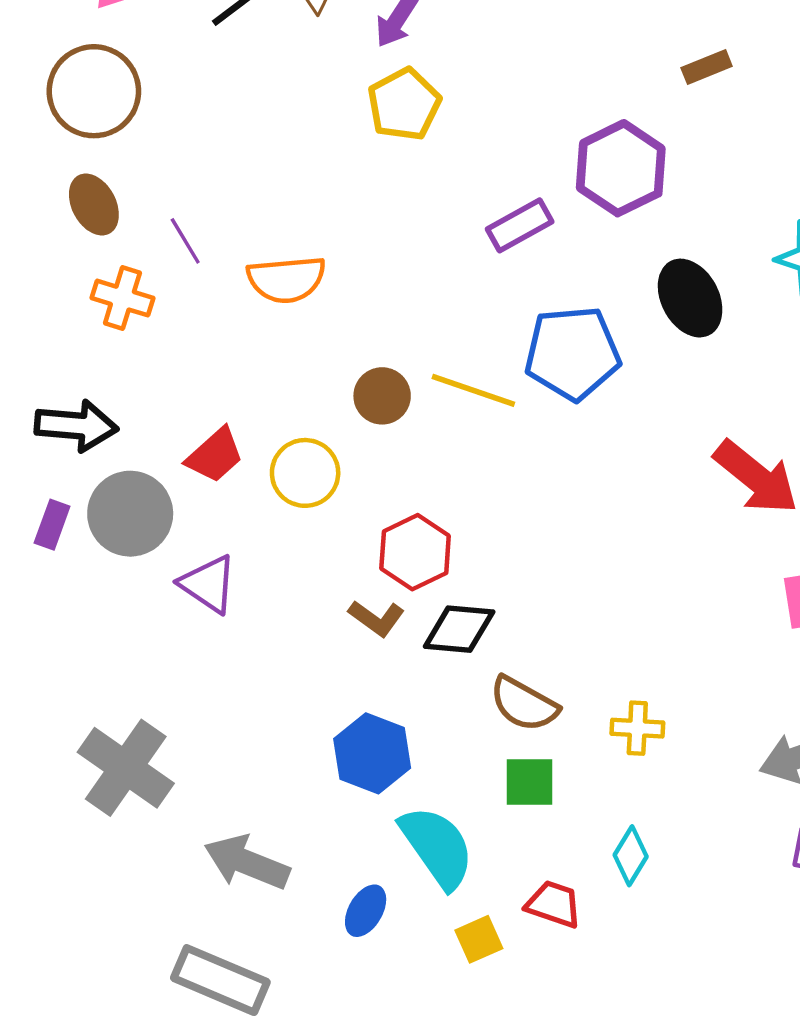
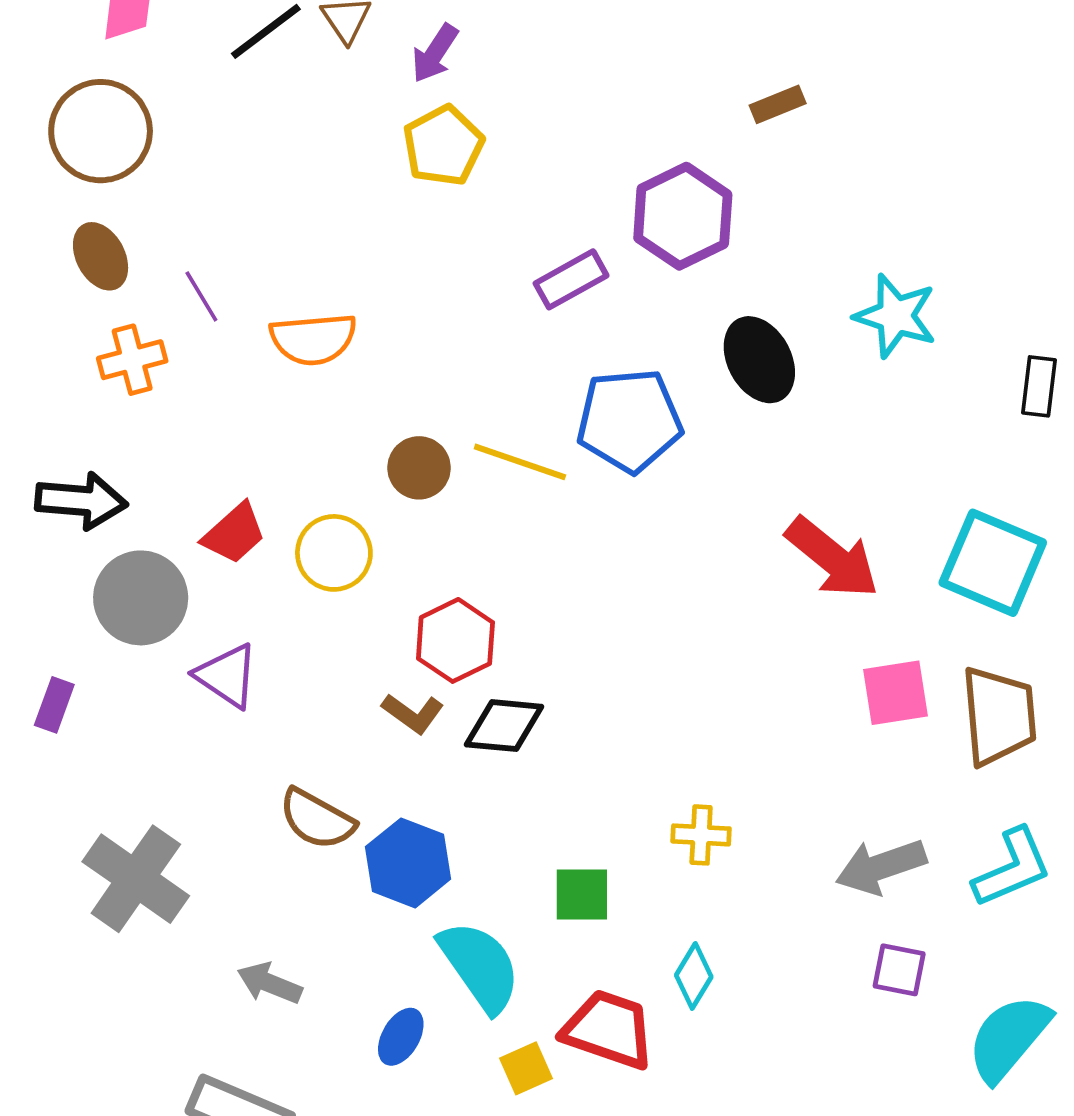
orange cross: (122, 298) -> (132, 360), turned -32
purple rectangle: (52, 525) -> (54, 705), moved
brown semicircle: (524, 704) -> (317, 819), moved
gray arrow: (247, 862) -> (269, 983), size x0.7
red trapezoid: (554, 904) -> (609, 1029), size x1.5

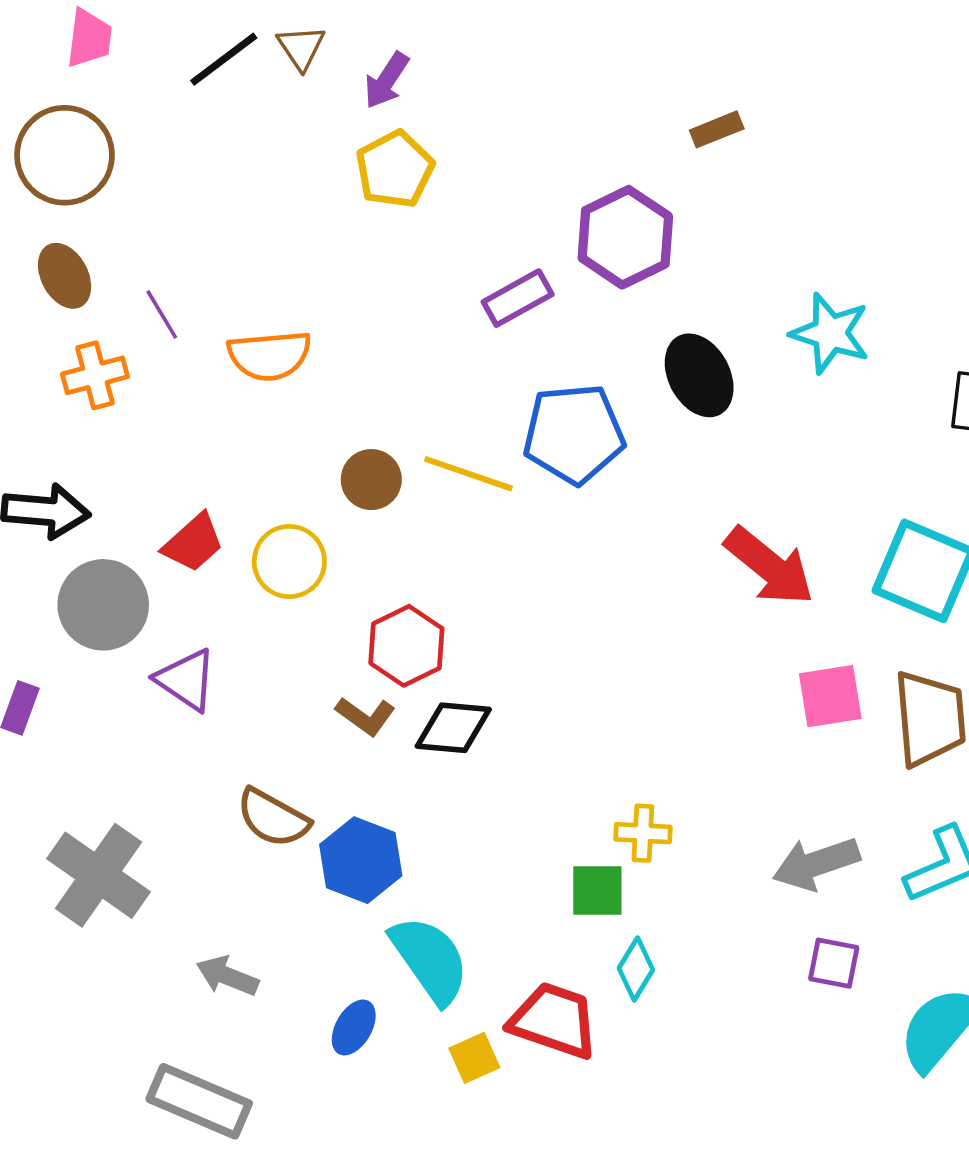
green square: (582, 895) -> (597, 891), moved

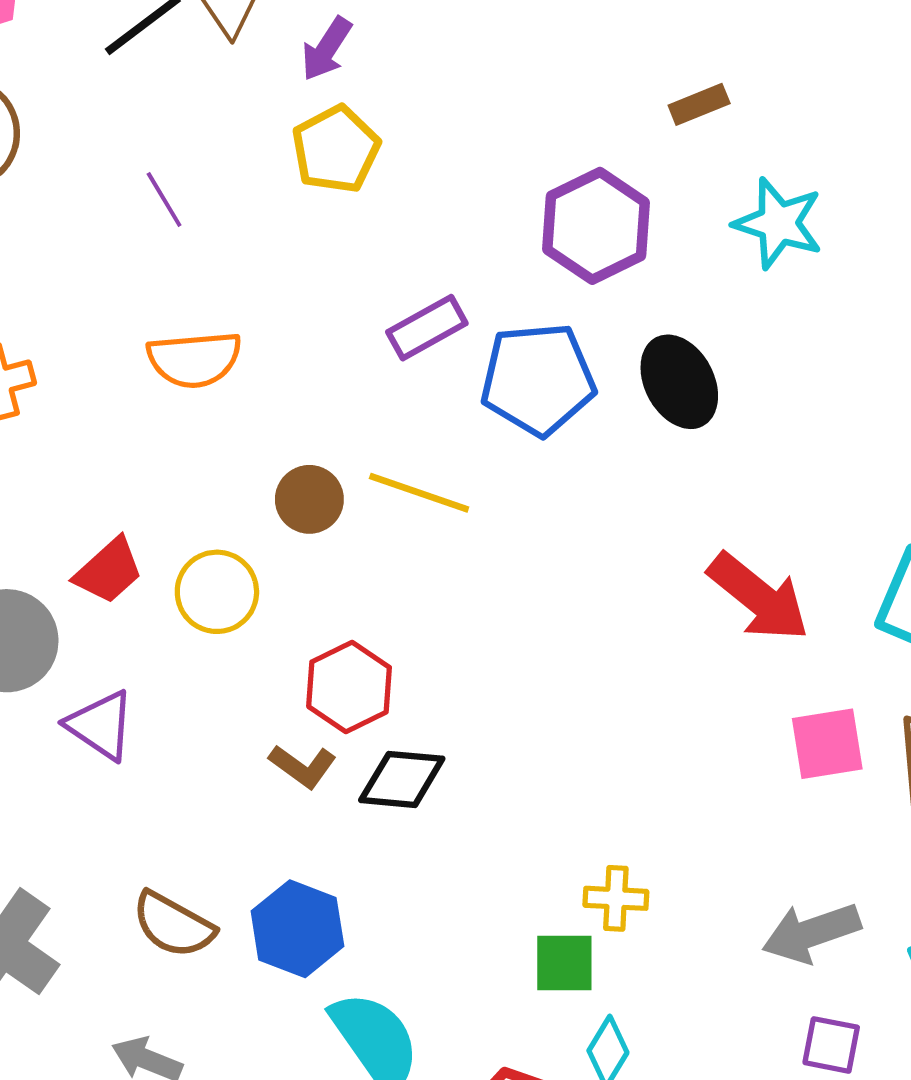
purple rectangle: (518, 298) -> (427, 328), moved
purple line: (162, 314) -> (164, 199), moved
cyan star: (830, 333) -> (778, 223), moved
blue pentagon: (574, 434) -> (538, 379), moved
brown semicircle: (273, 818) -> (173, 925), moved

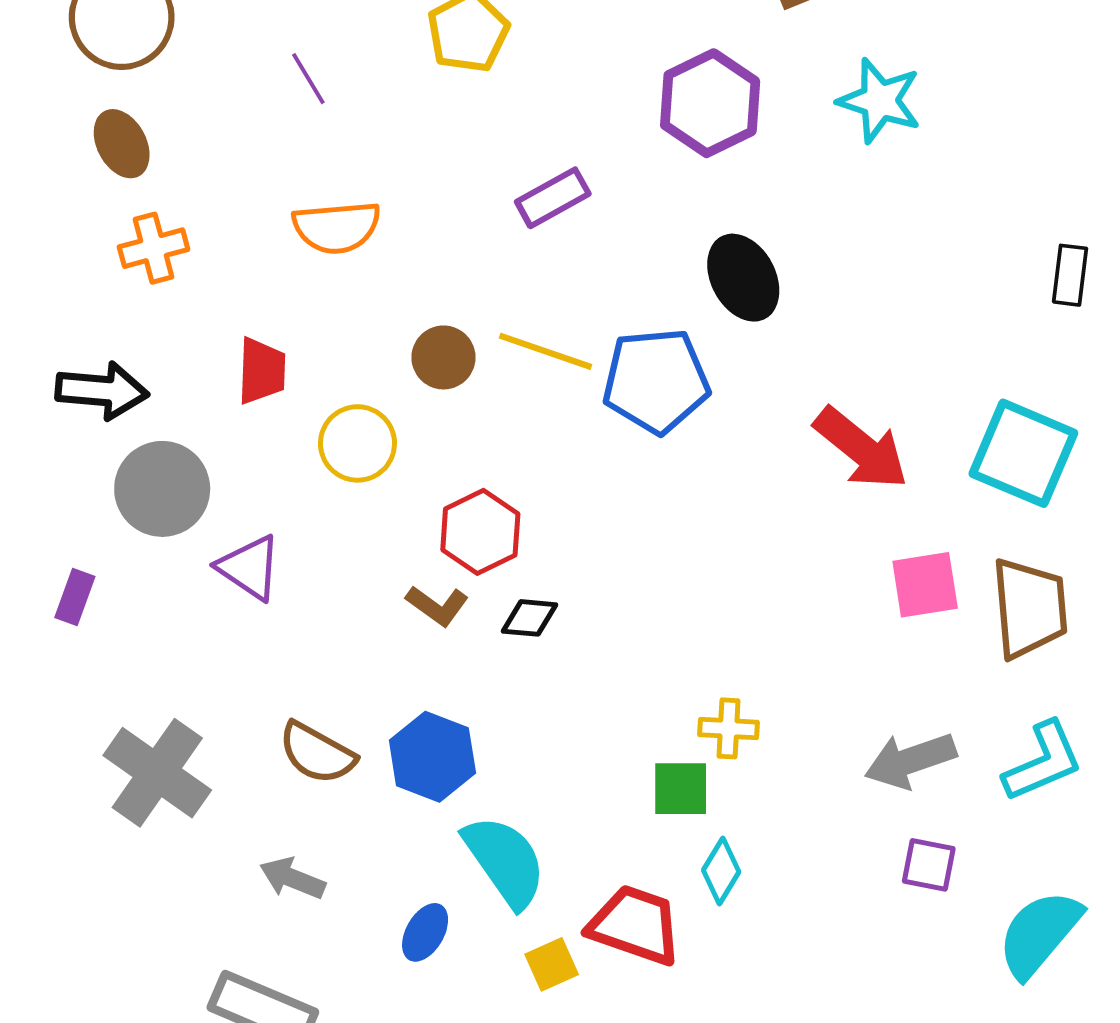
blue pentagon: (538, 379) -> (656, 381), moved
black ellipse: (679, 382) -> (743, 278), moved
red trapezoid: (109, 571) -> (262, 371), moved, turned -46
black diamond: (402, 779) -> (529, 618), size x0.7

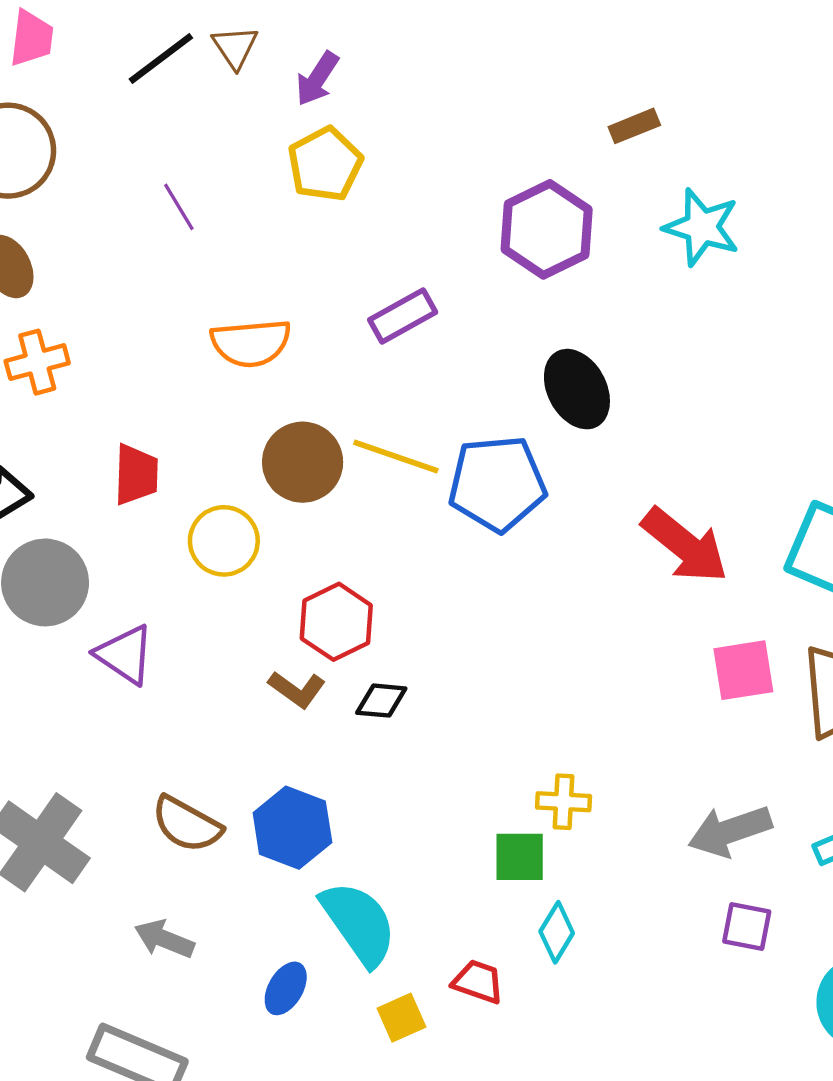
orange semicircle: (337, 227) -> (251, 343), moved
brown circle: (443, 357) -> (303, 462), size x1.4
red trapezoid: (635, 925) -> (478, 982), size x0.6

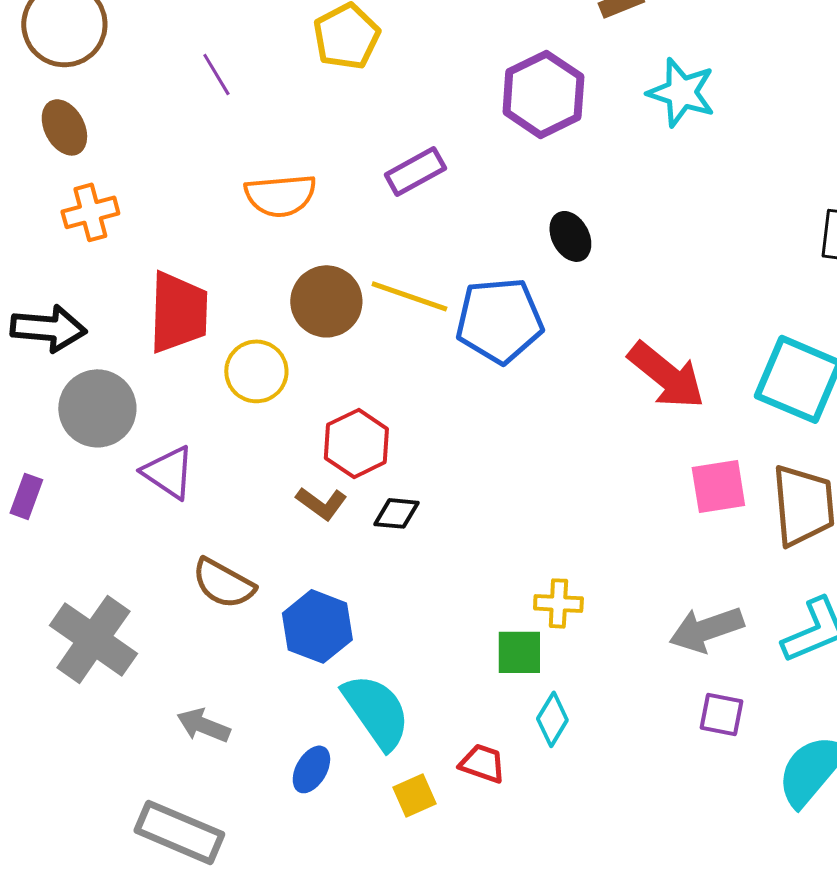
black ellipse: (577, 389) -> (570, 236), size x0.7
red trapezoid: (136, 475) -> (178, 312), size x1.5
brown semicircle: (187, 824) -> (223, 583), moved

